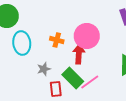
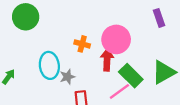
cyan ellipse: (22, 43) -> (49, 65), moved
green rectangle: (73, 78) -> (131, 76), moved

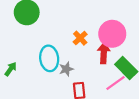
orange cross: (82, 44) -> (80, 38), turned 32

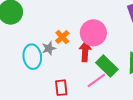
gray star: (66, 69) -> (49, 48), moved

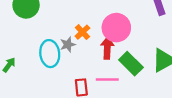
pink line: (96, 80) -> (107, 80), moved, turned 36

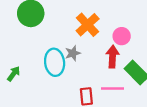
pink circle: (116, 28) -> (122, 36), size x0.6
orange cross: (82, 32) -> (88, 25), moved, size x1.5

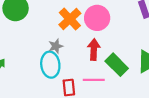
pink circle: (122, 36) -> (97, 18), moved, size x1.5
cyan ellipse: (55, 62) -> (50, 65), moved

